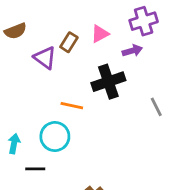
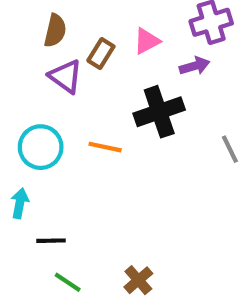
brown semicircle: (15, 31) -> (55, 31), moved, turned -55
cyan circle: (55, 137) -> (41, 147), moved

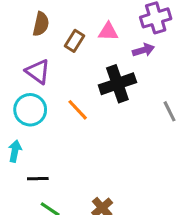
pink triangle: (147, 41) -> (108, 32), turned 30
purple triangle: (66, 76) -> (38, 71), moved
orange line: (105, 147) -> (78, 110), turned 35

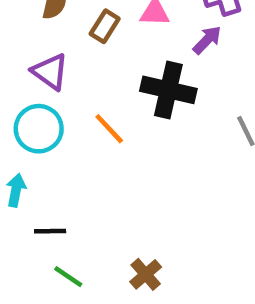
purple arrow: (143, 50) -> (207, 40), turned -30
black cross: (117, 84) -> (168, 90), turned 32

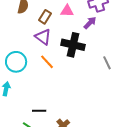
purple triangle: (50, 72) -> (43, 37), moved
black line: (50, 231) -> (39, 111), moved

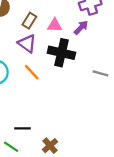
pink triangle: (67, 11) -> (55, 25), moved
gray line: (107, 63) -> (100, 73), turned -48

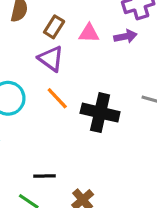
purple arrow: (81, 27) -> (125, 36), turned 35
black cross: (61, 53) -> (100, 113), moved

